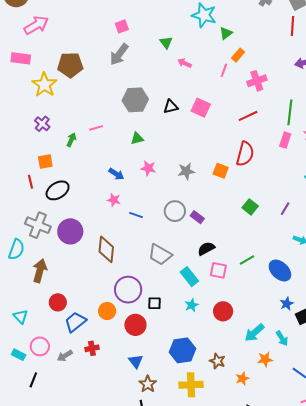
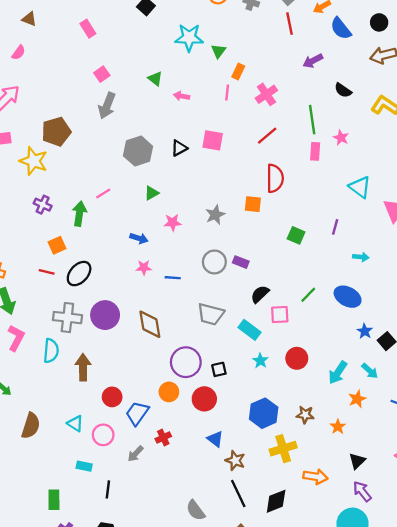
green arrow: (71, 140) -> (79, 214), size x1.5
red line: (30, 182) -> (47, 272), turned -48
pink circle: (40, 346) -> (103, 435), moved

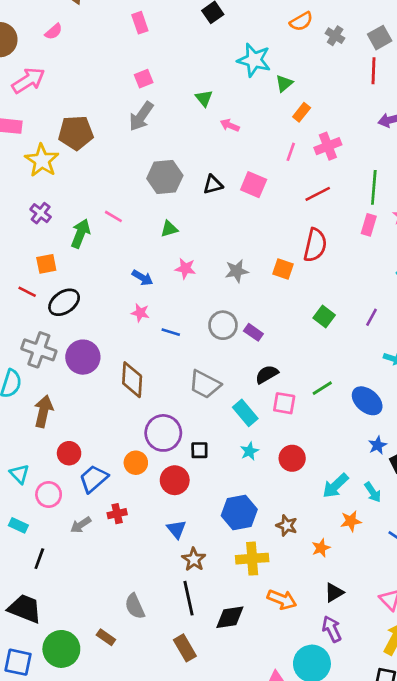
pink line: (227, 92) -> (291, 152), moved
pink line: (103, 193) -> (113, 216), turned 49

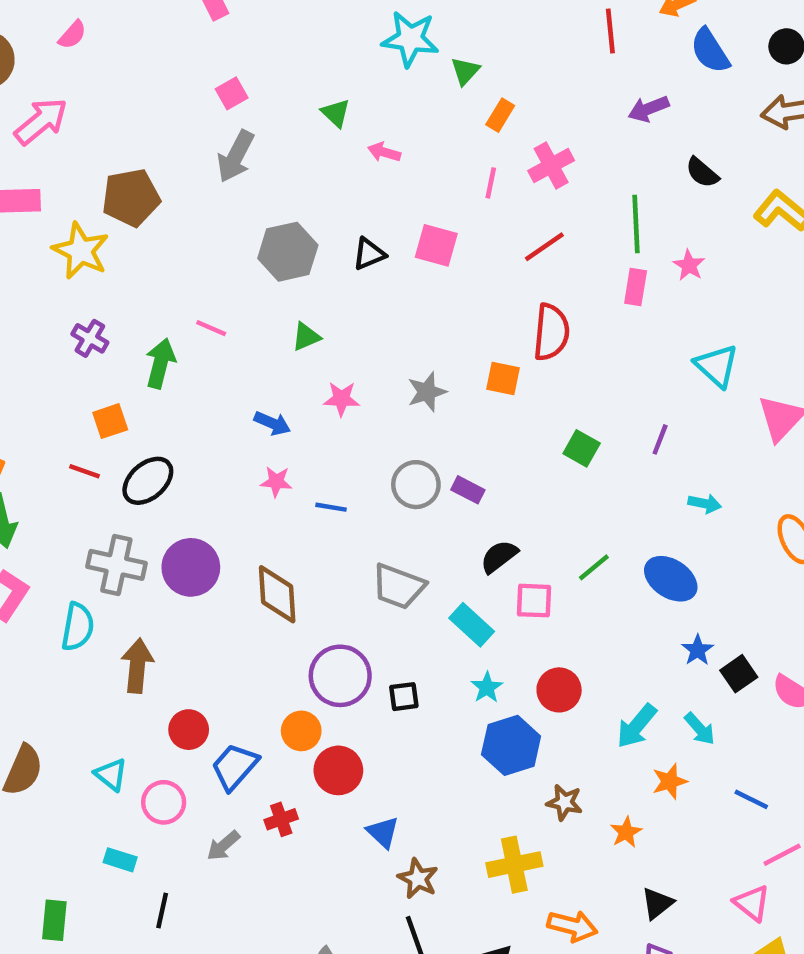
red circle: (175, 480) -> (338, 770), moved
blue hexagon: (239, 513) -> (511, 745), moved

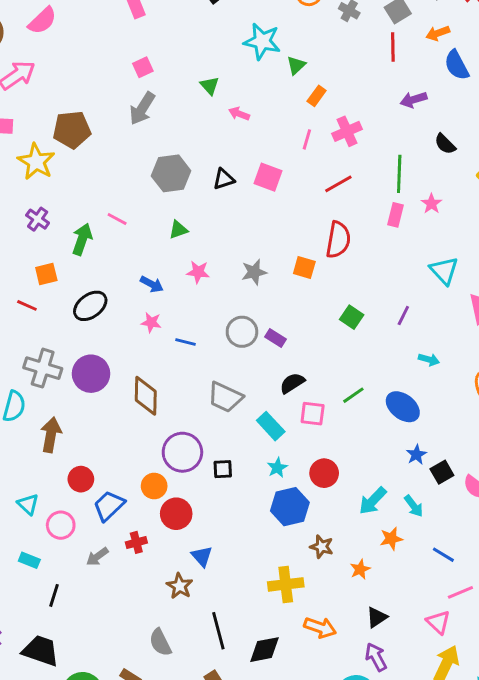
pink semicircle: (72, 35) -> (42, 21), size x1.5
black ellipse: (148, 481) -> (90, 306), moved
brown star: (418, 879) -> (180, 586), moved

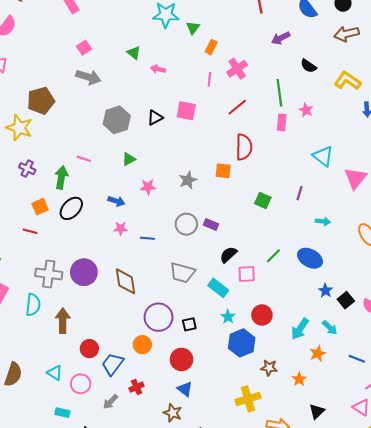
gray arrow: (142, 108) -> (88, 77), turned -95
black ellipse: (90, 306) -> (71, 208), moved
red circle: (176, 514) -> (181, 359), moved

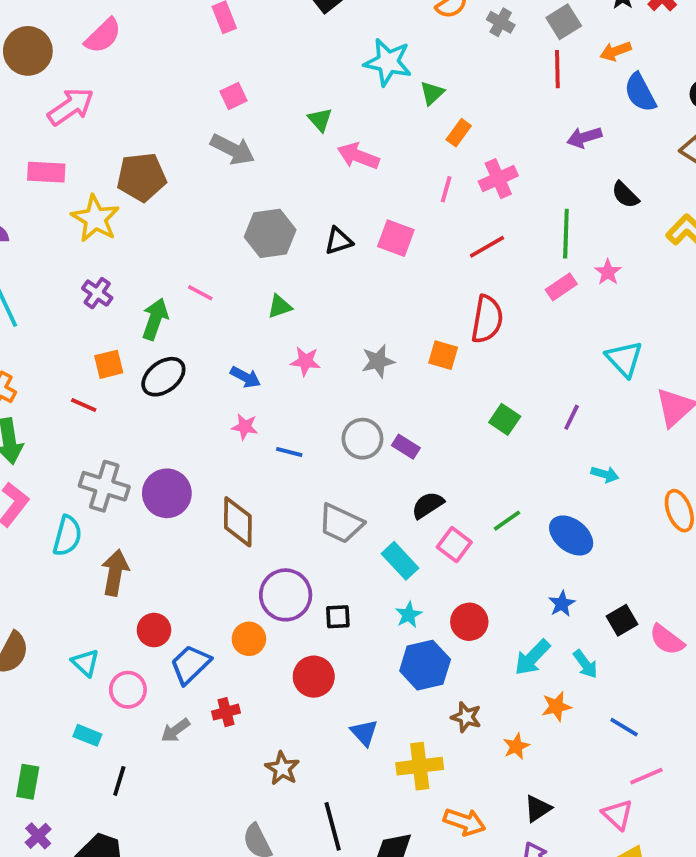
pink arrow: (158, 69) -> (358, 156), size x1.5
pink rectangle: (282, 122) -> (561, 287), turned 42
pink square: (247, 274) -> (454, 545), turned 30
blue star: (325, 291) -> (562, 604), moved
blue triangle: (185, 389) -> (364, 733), moved

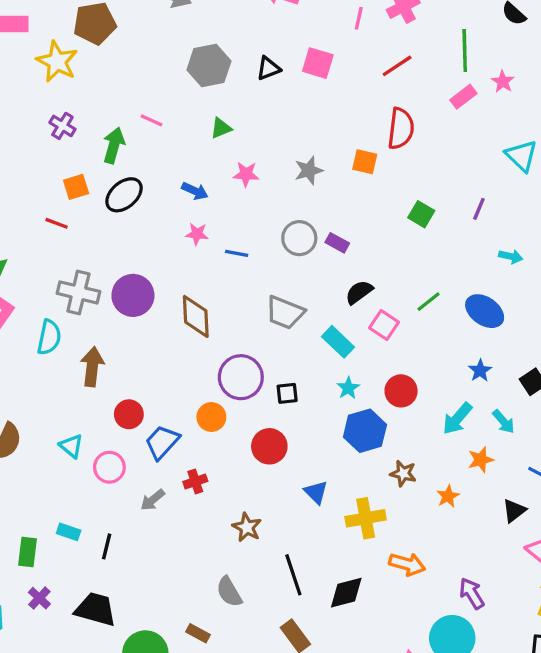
cyan rectangle: (87, 735) -> (69, 532), moved
black triangle: (538, 809) -> (514, 511), moved

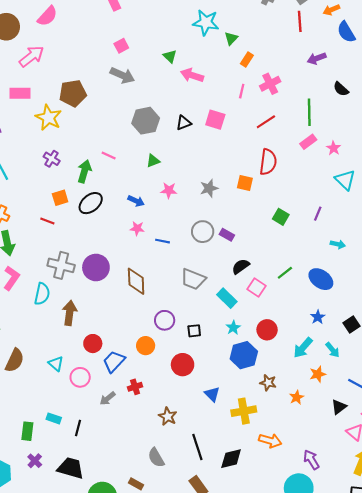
pink star: (503, 82) -> (334, 148), moved
purple circle: (241, 377) -> (165, 320), size x0.7

